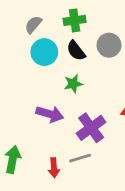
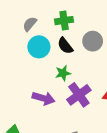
purple cross: (91, 128) -> (79, 95), moved

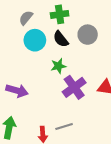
purple arrow: (43, 98) -> (17, 91), moved

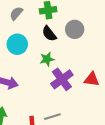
cyan circle: (35, 40) -> (17, 44), moved

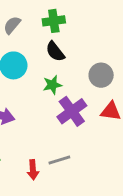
gray circle: (75, 29) -> (101, 75), moved

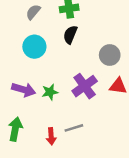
black semicircle: (55, 52) -> (70, 35), turned 60
green star: (52, 85) -> (50, 92), moved

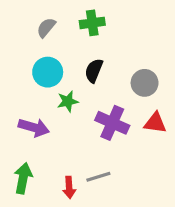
black semicircle: (70, 35) -> (94, 71), moved
purple cross: (85, 86) -> (112, 123), turned -30
green star: (50, 92) -> (68, 101), moved

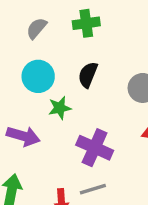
purple cross: (112, 123) -> (95, 148), moved

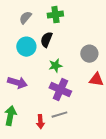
black semicircle: (88, 75) -> (46, 40), moved
green star: (60, 108) -> (55, 66), moved

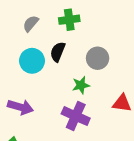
gray circle: (89, 54) -> (98, 58), moved
green star: (55, 66) -> (81, 85), moved

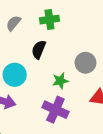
gray circle: (98, 58) -> (85, 63), moved
cyan circle: (32, 61) -> (15, 75), moved

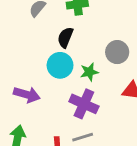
cyan circle: (15, 75) -> (60, 65), moved

